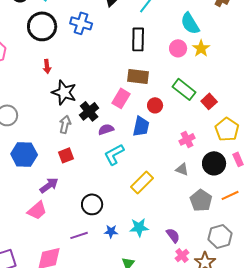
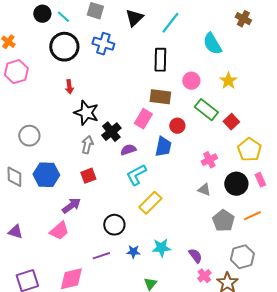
pink circle: (178, 48) -> (191, 81), moved
yellow star: (201, 48) -> (228, 81), moved
yellow rectangle: (142, 182) -> (150, 203), moved

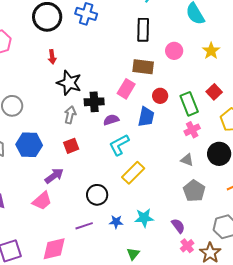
green rectangle: (206, 110) -> (189, 104), moved, turned 30
black cross: (111, 132) -> (94, 102), turned 36
gray pentagon: (223, 221) -> (194, 191), moved

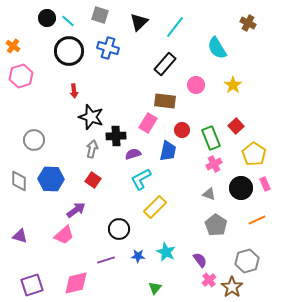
black rectangle: (143, 30) -> (165, 64), turned 40
red square: (71, 146) -> (93, 180), turned -35
cyan star: (144, 218) -> (166, 252), turned 30

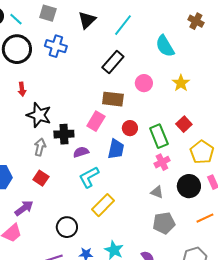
gray pentagon: (216, 225) -> (164, 223), turned 30

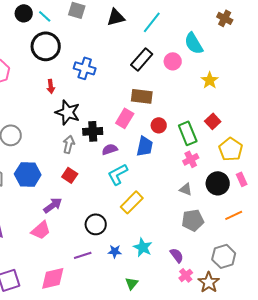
black triangle: (87, 20) -> (116, 17), turned 30
blue cross: (56, 46) -> (85, 68), moved
pink circle: (144, 83) -> (173, 61), moved

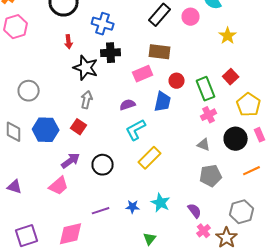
pink rectangle: (125, 118) -> (143, 74), turned 36
black cross: (93, 131) -> (111, 53), moved
red square: (70, 175) -> (79, 127), moved
black circle: (96, 224) -> (103, 165), moved

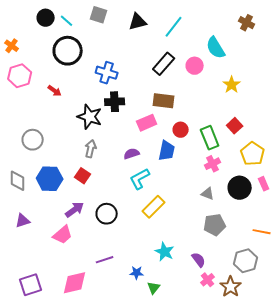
red arrow: (69, 42) -> (55, 91), moved, turned -48
orange line: (252, 171) -> (262, 232), moved, turned 36
purple triangle: (15, 187) -> (23, 221), moved, turned -35
blue star: (133, 207) -> (137, 273), moved

